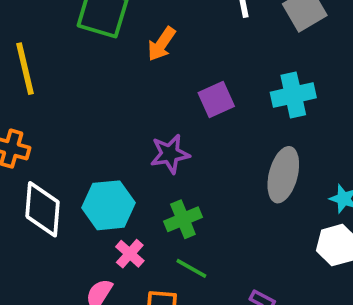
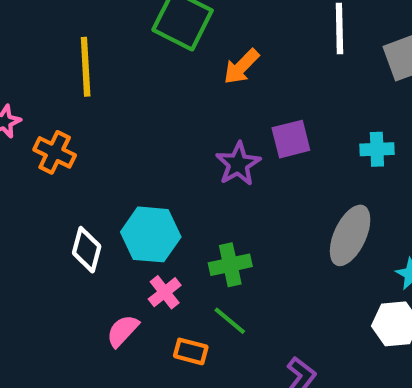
cyan cross: (293, 95) -> (377, 149), size x0.7
purple star: (170, 154) -> (238, 164), moved, turned -30
white diamond: (43, 209) -> (87, 250), moved, size x0.7

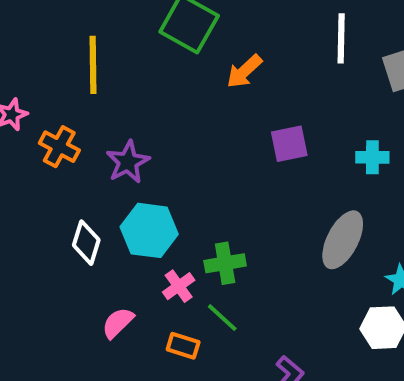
purple star: (238, 164) -> (128, 162), moved
pink cross: (165, 292) -> (179, 286), moved

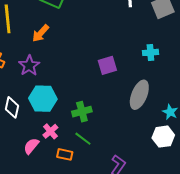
orange arrow: (244, 71) -> (41, 33), moved
purple square: (289, 144) -> (107, 65), moved
pink cross: (179, 286) -> (50, 131), moved

